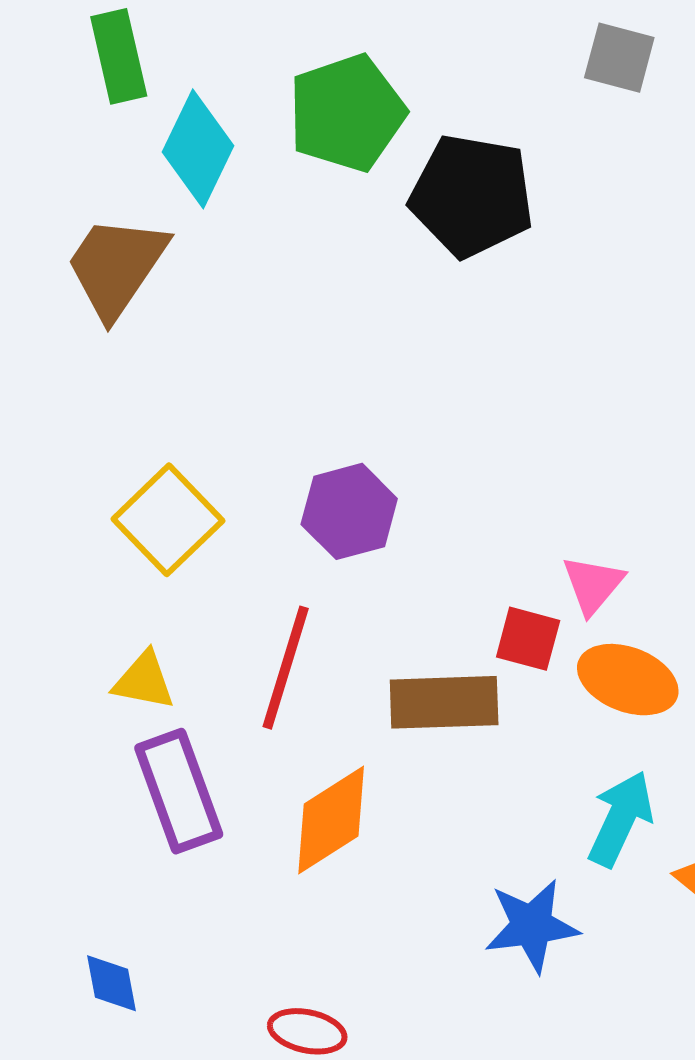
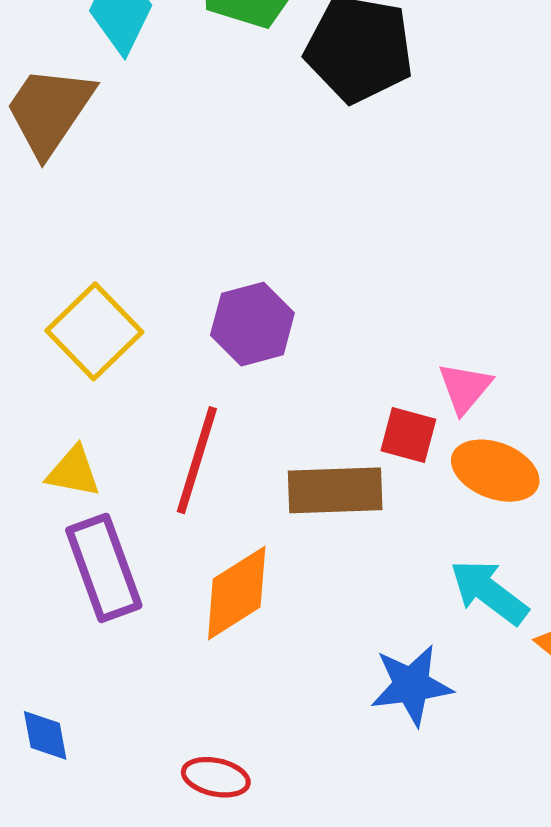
cyan arrow: (621, 819) -> (489, 592), turned -78

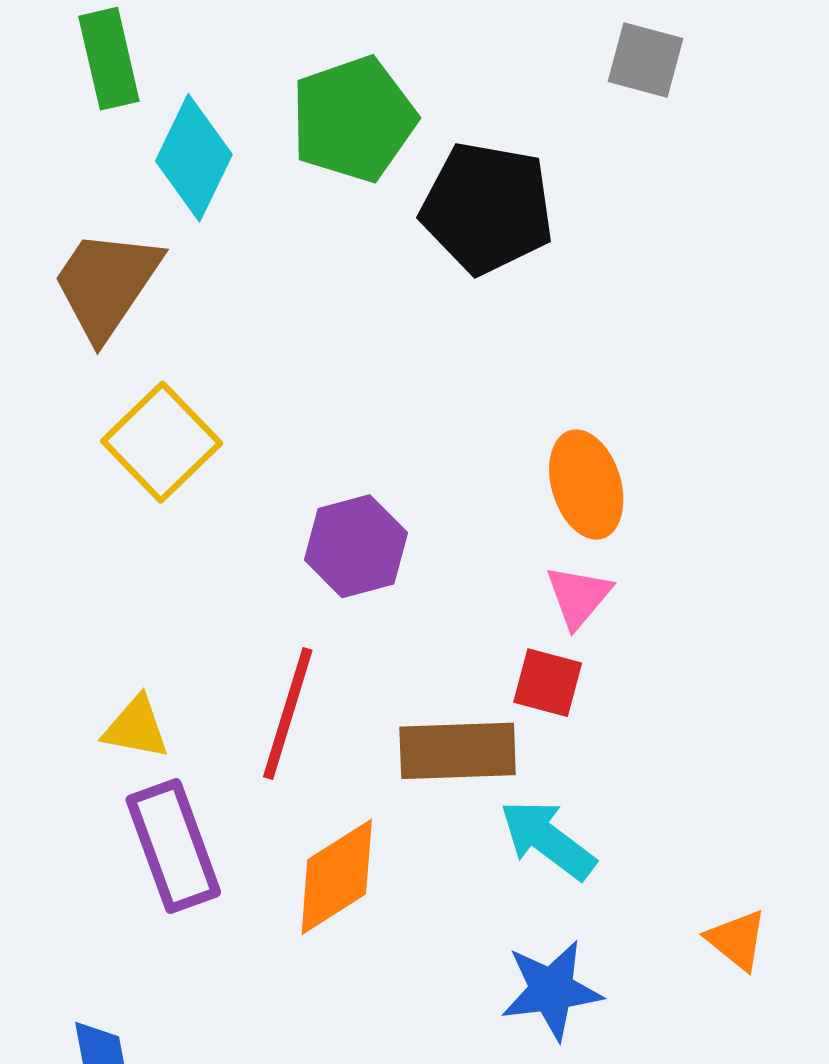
yellow square: (94, 331) -> (162, 442), moved
pink triangle: (465, 388) -> (579, 596), moved
orange ellipse: (495, 471) -> (586, 485), moved, turned 52
cyan arrow: (489, 592) -> (548, 840), moved

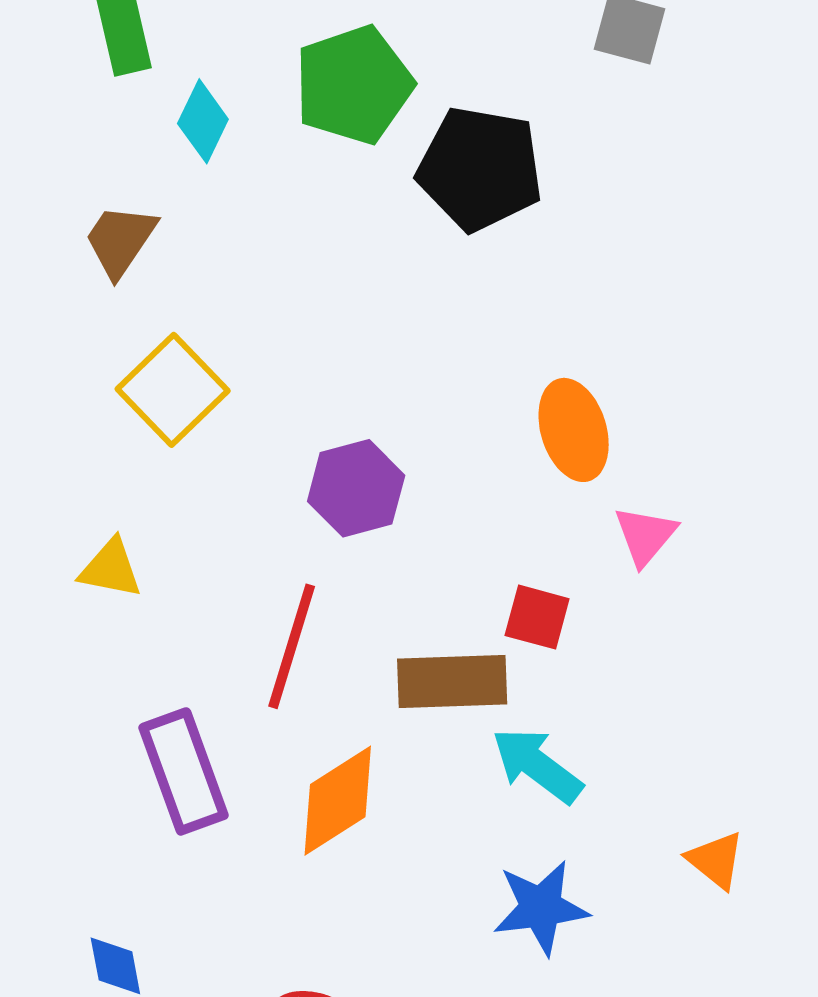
cyan diamond: (194, 158) -> (203, 121), size x0.7
brown trapezoid: (106, 284) -> (120, 240), size x0.7
pink triangle: (579, 596) -> (645, 536), moved
yellow triangle: (136, 728) -> (111, 568), moved

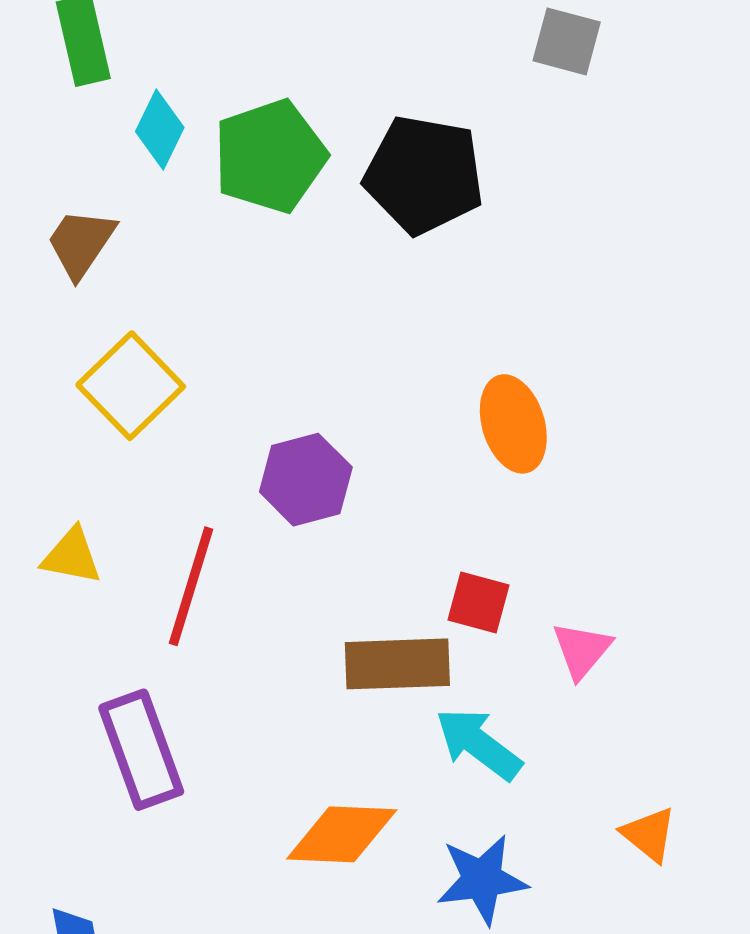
green pentagon: (354, 85) -> (270, 156), moved
pink triangle: (645, 536) -> (582, 650), moved
red line: (292, 646) -> (191, 586), moved
orange diamond: (338, 801) -> (342, 834), moved, turned 35

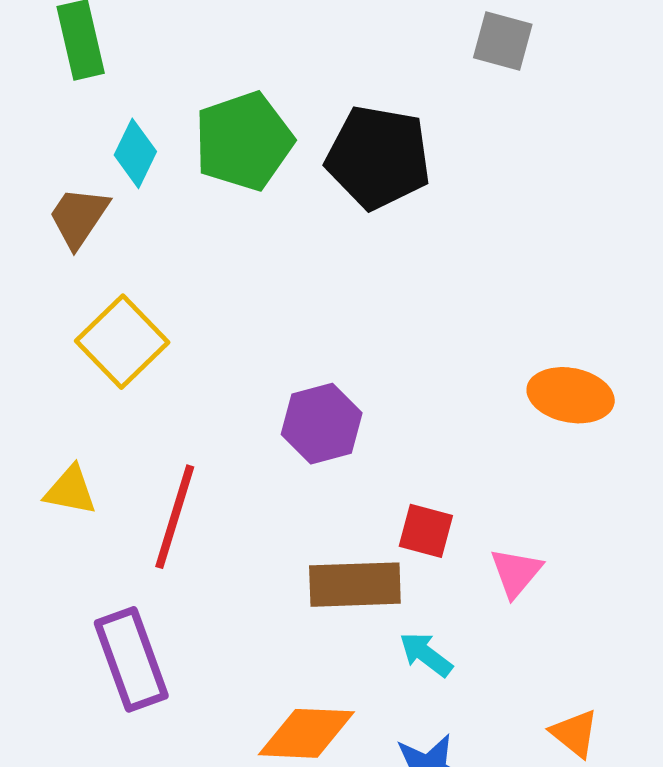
cyan diamond: (160, 129) -> (135, 153), moved
orange ellipse: (513, 424) -> (571, 395), moved, turned -62
purple hexagon: (306, 480) -> (322, 424), moved
cyan arrow: (479, 744) -> (426, 654), size x0.7

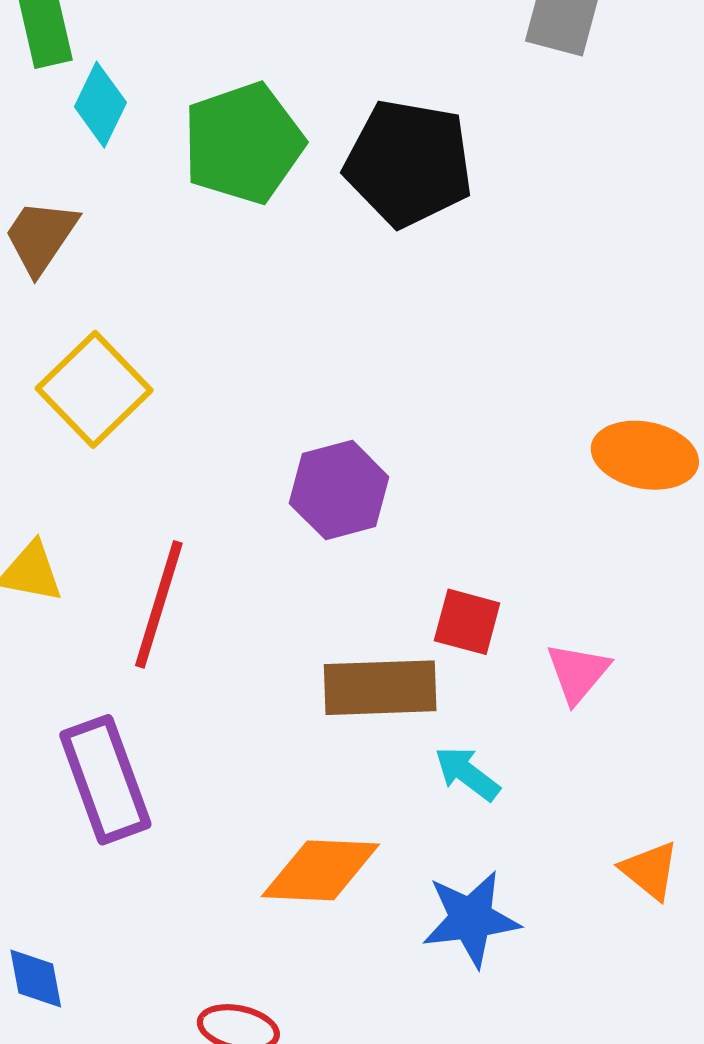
cyan diamond: (135, 153) -> (100, 105), moved

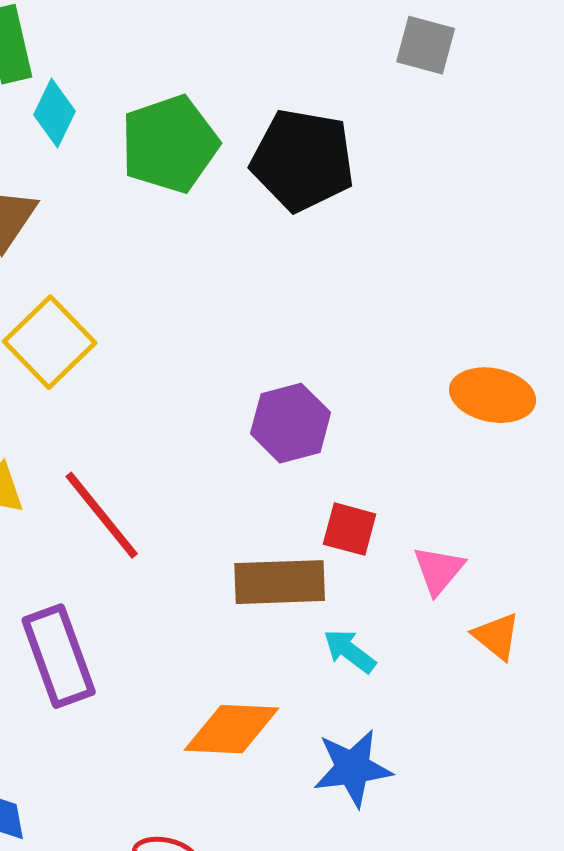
purple hexagon: (339, 490) -> (291, 423), moved
red line: (159, 604) -> (102, 515), turned -56
orange triangle: (650, 870) -> (497, 636), moved

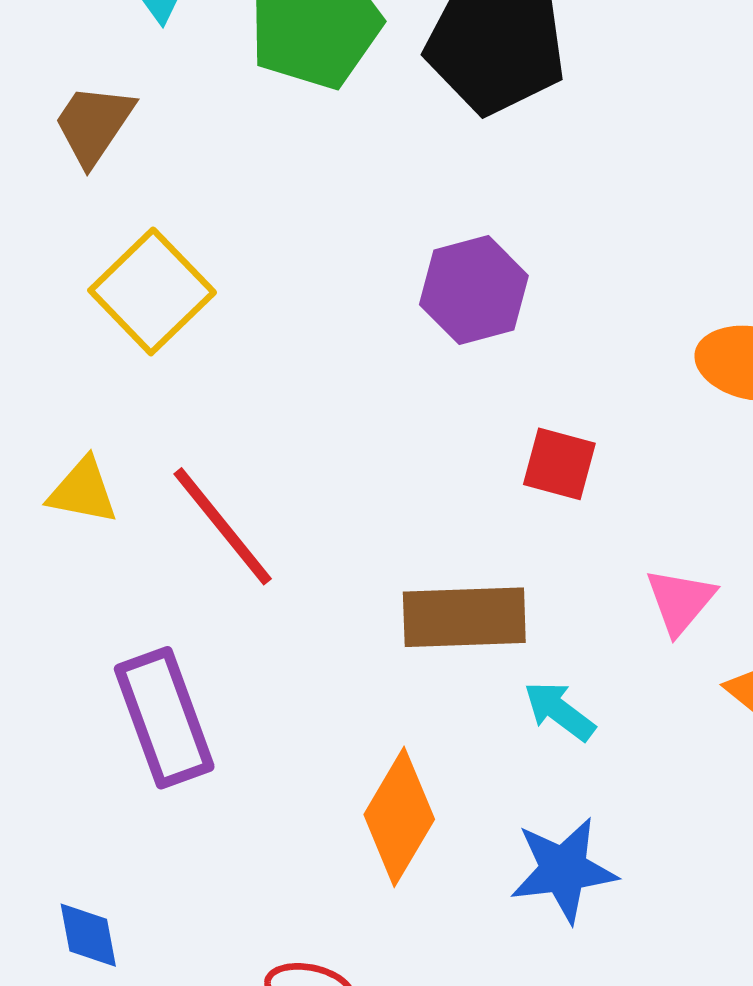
purple hexagon: (291, 423) -> (474, 290), moved
red square: (350, 529) -> (559, 464), moved
orange diamond: (232, 729) -> (399, 817), turned -62

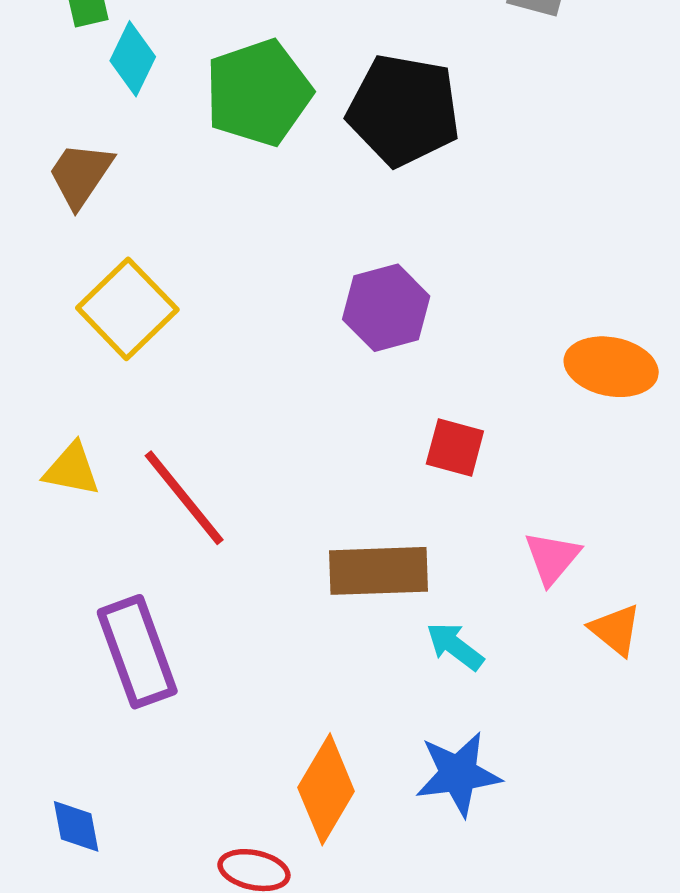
orange diamond: (399, 817) -> (326, 789), moved

